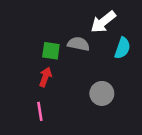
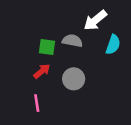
red arrow: (45, 77) -> (42, 71), turned 30
gray circle: (102, 93) -> (74, 79), moved

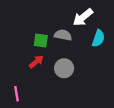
pink line: (37, 103) -> (16, 94), moved

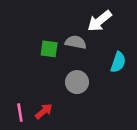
cyan semicircle: (98, 38) -> (118, 62), moved
red arrow: (36, 62) -> (44, 111), moved

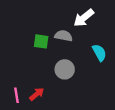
cyan semicircle: (118, 62) -> (99, 53), turned -48

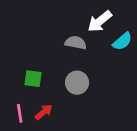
green square: (41, 41) -> (33, 79), moved
cyan semicircle: (99, 53) -> (122, 41), moved, turned 78

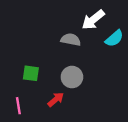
red arrow: (44, 112) -> (56, 99), moved

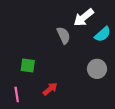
gray semicircle: (71, 40) -> (64, 35), turned 54
gray circle: (72, 77) -> (97, 69), moved

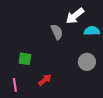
cyan semicircle: (103, 34) -> (92, 31), turned -140

